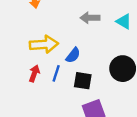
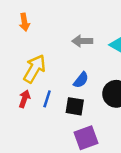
yellow arrow: (44, 44) -> (35, 69), turned -56
blue semicircle: (73, 55) -> (81, 80), moved

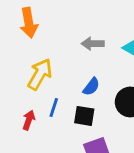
orange arrow: (24, 22) -> (29, 23), size x1.5
red arrow: (24, 99) -> (29, 120), moved

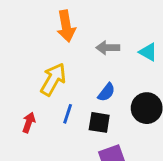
orange arrow: (29, 23) -> (66, 26), moved
red arrow: (29, 120) -> (29, 122), moved

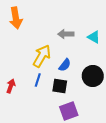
orange arrow: (66, 26) -> (16, 18), moved
yellow arrow: (53, 79) -> (42, 56), moved

